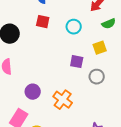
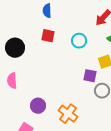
purple square: (77, 62) -> (90, 76), moved

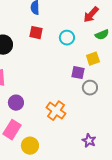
purple circle: (38, 106) -> (16, 103), moved

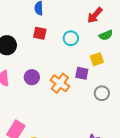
gray circle: (90, 88) -> (102, 93), moved
purple circle: (16, 103) -> (32, 77), moved
orange cross: (56, 111) -> (60, 83), moved

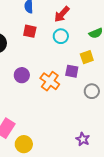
red arrow: (95, 15) -> (62, 14), moved

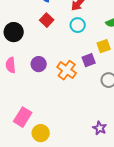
red square: (30, 31) -> (47, 20), turned 32
purple square: (72, 71) -> (89, 60), turned -32

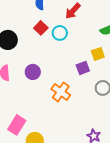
cyan circle: (78, 25) -> (60, 33), moved
orange cross: (67, 70) -> (61, 92), moved

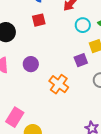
red square: (41, 28) -> (39, 20), turned 32
cyan circle: (60, 33) -> (83, 25), moved

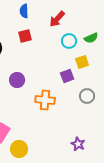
orange cross: (59, 84) -> (45, 100), turned -30

